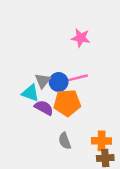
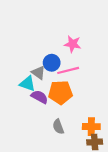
pink star: (81, 38) -> (73, 44), moved
gray triangle: (43, 81) -> (38, 73), turned -32
blue circle: (59, 82) -> (52, 63), moved

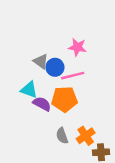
gray triangle: (38, 73) -> (41, 61), moved
orange cross: (91, 127) -> (86, 136), moved, turned -35

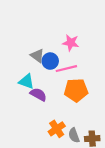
orange pentagon: (64, 99) -> (76, 90), moved
gray semicircle: (62, 136) -> (74, 135), moved
orange cross: (86, 136) -> (57, 129), moved

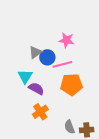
gray triangle: (37, 56) -> (35, 52), turned 48
cyan triangle: (27, 81) -> (25, 77), turned 42
orange cross: (57, 129) -> (40, 112), moved

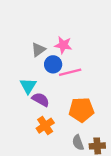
pink star: (66, 40) -> (63, 45), moved
gray triangle: (35, 52) -> (38, 50), moved
orange pentagon: (72, 85) -> (81, 110), moved

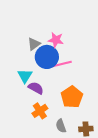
blue circle: (53, 64) -> (47, 57), size x1.5
orange pentagon: (81, 110) -> (72, 97), turned -30
gray semicircle: (78, 143) -> (61, 126), moved

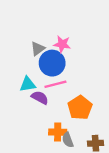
pink line: (62, 64) -> (55, 84), moved
cyan triangle: (25, 76) -> (28, 84), turned 49
orange cross: (40, 111) -> (58, 132), moved, turned 35

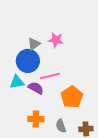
blue circle: (52, 63) -> (28, 61), moved
cyan triangle: (28, 84) -> (17, 82), moved
orange cross: (58, 132) -> (36, 119), moved

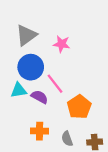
gray triangle: (34, 44) -> (26, 35), moved, size x1.5
pink line: (50, 76) -> (55, 84), turned 66

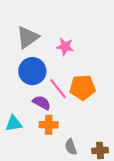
cyan triangle: (19, 90) -> (14, 124), moved
orange pentagon: (79, 107) -> (83, 87), moved, turned 30
orange cross: (40, 131) -> (49, 125), moved

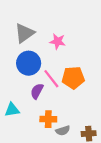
purple semicircle: (42, 103) -> (37, 91), turned -91
orange cross: (49, 125) -> (48, 119), moved
gray semicircle: (71, 147) -> (63, 131), turned -88

